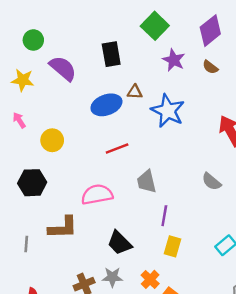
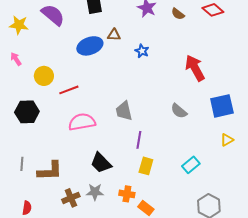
blue star: (168, 111) -> (142, 51), size x0.5
red line: (117, 149) -> (69, 90), moved
brown L-shape: (63, 228) -> (50, 171), moved
orange cross: (150, 279) -> (127, 194), turned -35

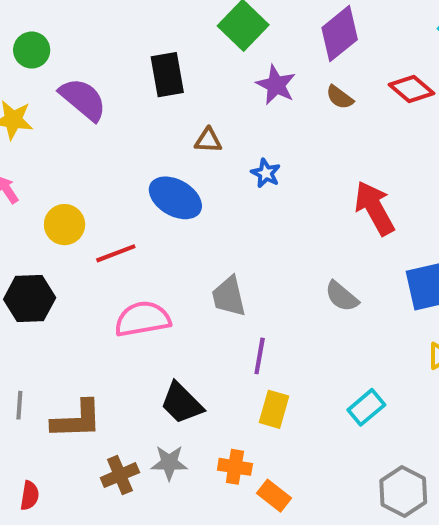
blue ellipse: (90, 46) -> (175, 198), moved, turned 50

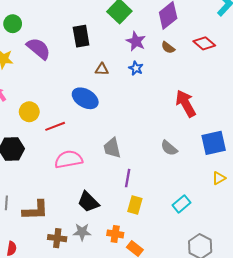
blue star: (266, 173) -> (136, 68), moved
brown cross: (120, 475) -> (57, 238), turned 30

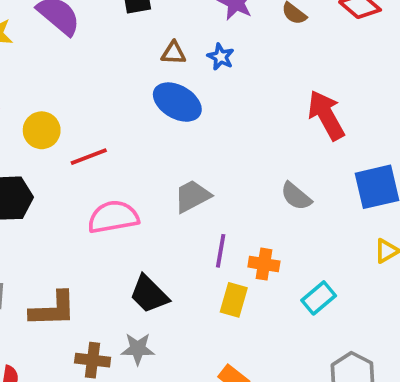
blue star: (136, 68) -> (221, 57), moved
blue ellipse: (85, 98) -> (177, 102), moved
gray trapezoid: (112, 148) -> (192, 196), turned 75
orange cross: (115, 234) -> (264, 264), moved

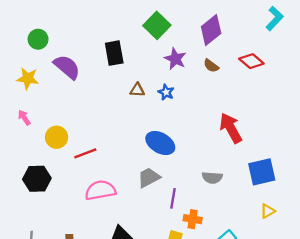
blue ellipse: (177, 102) -> (160, 143), moved
gray semicircle: (296, 196) -> (212, 178), turned -36
purple line: (221, 251) -> (173, 198), moved

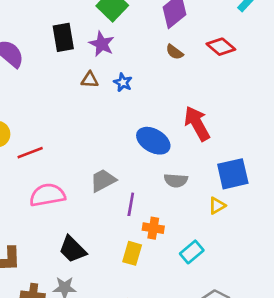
purple star: (175, 59) -> (102, 44), moved
blue ellipse: (160, 143) -> (153, 141), moved
yellow triangle: (268, 211) -> (217, 206), moved

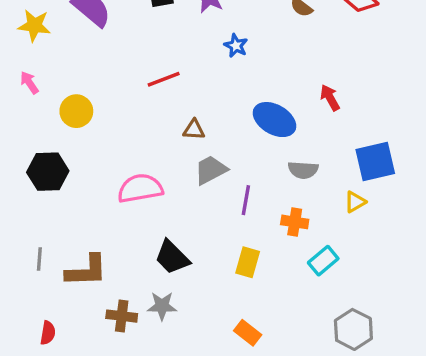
brown triangle: (90, 80) -> (194, 130), moved
red arrow: (197, 123) -> (330, 98), size x0.6
red line: (30, 153) -> (164, 79), moved
orange cross: (153, 228) -> (295, 222), moved

